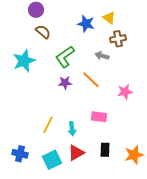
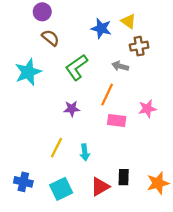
orange line: (91, 80) -> (107, 94), turned 72
purple star: (65, 83) -> (72, 109), moved
pink rectangle: (99, 117) -> (117, 120), moved
red triangle: (76, 153) -> (100, 187), moved

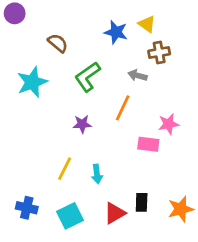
purple circle: (42, 12) -> (15, 13), moved
pink rectangle: (117, 120) -> (148, 144), moved

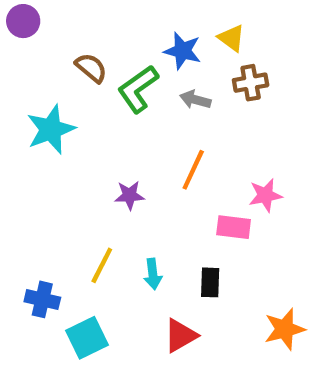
gray arrow: (137, 75) -> (195, 100), moved
green L-shape: (88, 77) -> (138, 89), moved
black rectangle: (142, 202) -> (210, 282), moved
blue cross: (27, 208) -> (42, 299), moved
cyan square: (70, 216) -> (87, 338), moved

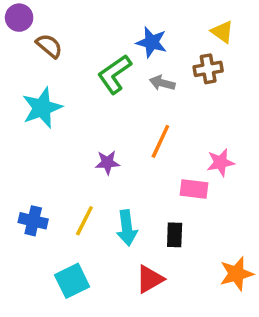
yellow triangle: (231, 38) -> (222, 32), moved
brown semicircle: (91, 68) -> (49, 46), moved
cyan arrow: (153, 274) -> (127, 228), size x1.4
blue cross: (42, 299) -> (33, 221), moved

